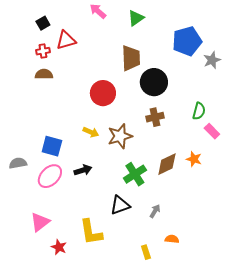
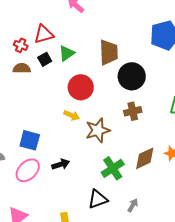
green triangle: (136, 18) -> (67, 53), moved
black square: (43, 23) -> (45, 59), moved
red cross: (43, 51) -> (21, 45), turned 32
yellow arrow: (91, 132) -> (72, 115), moved

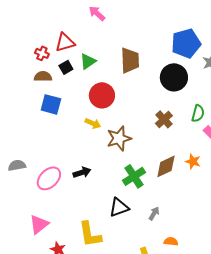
black circle: (132, 76) -> (174, 77), moved
brown cross: (133, 111) -> (164, 119), moved, turned -30
blue square: (30, 140) -> (51, 104), moved

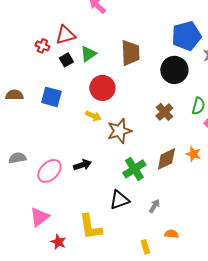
brown semicircle: (43, 76) -> (14, 95), moved

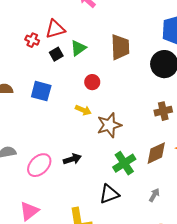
red circle: (102, 88) -> (92, 82), size x0.6
brown cross: (164, 112) -> (163, 111), moved, turned 30
gray arrow: (154, 206) -> (154, 195), moved

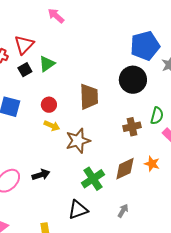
red triangle: (55, 29) -> (24, 45), turned -30
brown trapezoid: (120, 47) -> (89, 97), moved
red circle: (92, 82) -> (49, 105), moved

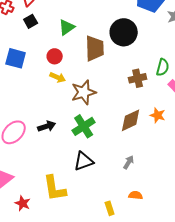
green triangle: (47, 64) -> (67, 27), moved
black circle: (133, 80) -> (124, 32), moved
green cross: (93, 179) -> (84, 126), moved

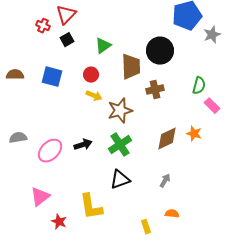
brown cross: (138, 78) -> (155, 90), moved

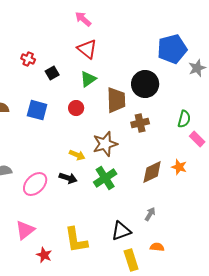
red triangle: (66, 15) -> (87, 49), moved, turned -35
yellow arrow: (94, 96) -> (77, 155), moved
black arrow: (83, 145) -> (68, 178), turned 36
black triangle: (120, 180) -> (121, 231), moved
yellow rectangle: (146, 227) -> (131, 260), size x1.5

